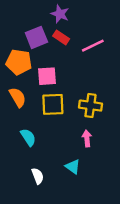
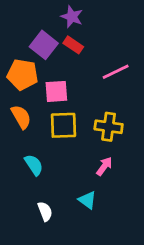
purple square: (36, 37) -> (44, 45), turned -30
pink line: (93, 46) -> (116, 72), moved
pink arrow: (87, 138) -> (104, 166), turned 42

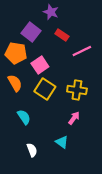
red rectangle: (73, 45) -> (62, 35), moved
pink square: (56, 91) -> (40, 65), turned -30
yellow square: (63, 125) -> (45, 89), turned 35

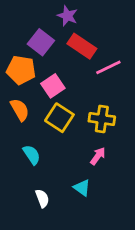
red rectangle: (62, 35) -> (82, 46), size x1.5

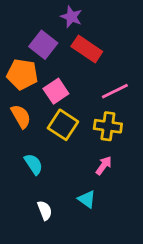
pink line: (108, 67) -> (115, 91), moved

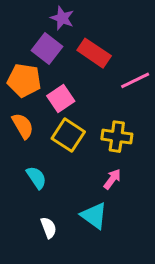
purple star: (71, 17) -> (62, 18), moved
pink line: (115, 91) -> (135, 80), moved
cyan triangle: (87, 199) -> (94, 216), size x1.4

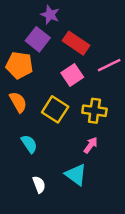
pink square: (61, 99) -> (72, 75), moved

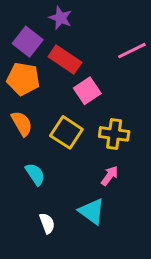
purple square: (38, 39) -> (28, 42), moved
red rectangle: (76, 43) -> (65, 60), moved
pink line: (109, 65) -> (132, 51), moved

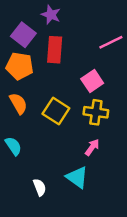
red rectangle: (65, 60) -> (55, 50), turned 60
pink square: (87, 91) -> (92, 81), moved
cyan semicircle: (35, 174) -> (13, 146), moved

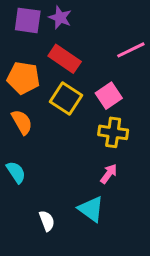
purple square: (23, 35) -> (28, 20), moved, turned -30
red rectangle: (55, 50) -> (65, 59), turned -60
yellow square: (56, 111) -> (66, 99), moved

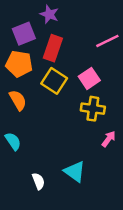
purple square: (28, 20) -> (24, 34), moved, turned -30
red rectangle: (65, 59) -> (53, 48), turned 75
pink arrow: (109, 174) -> (109, 139), moved

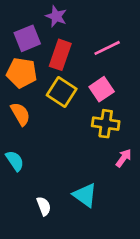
pink line: (107, 41) -> (107, 48), moved

